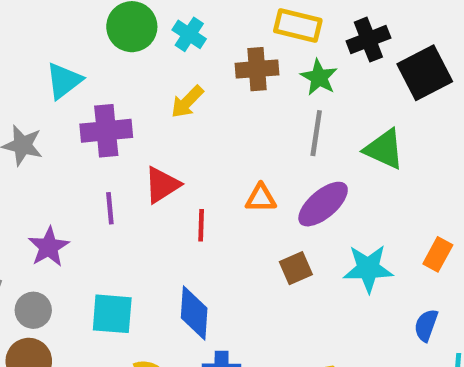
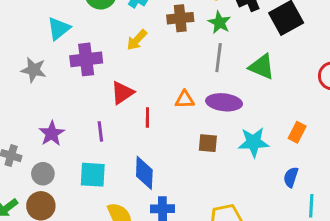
purple ellipse: (323, 204) -> (224, 102), turned 48
purple line: (110, 208) -> (100, 131), moved
brown square: (296, 268) -> (208, 143), turned 30

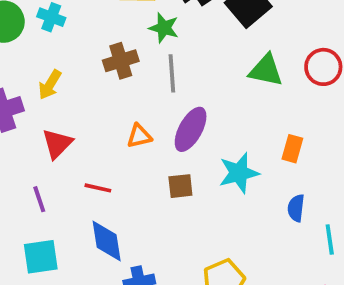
brown cross: (180, 18) -> (121, 61), moved
yellow arrow: (137, 40) -> (50, 85), moved
green triangle: (262, 67) -> (266, 70), moved
purple ellipse: (224, 102) -> (191, 129), turned -56
red line: (147, 117) -> (98, 188), moved, turned -66

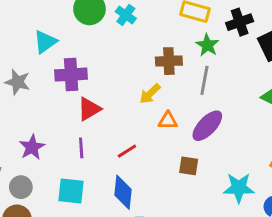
yellow arrow: (50, 85) -> (150, 94), moved
red triangle: (57, 144) -> (89, 109), moved
cyan star: (239, 173) -> (239, 188), moved
red line: (98, 188) -> (127, 151), turned -60

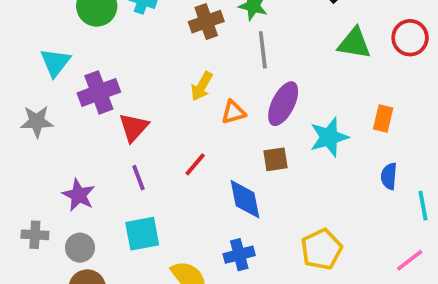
brown cross: (169, 61) -> (206, 22), moved
cyan star: (239, 188) -> (329, 137), moved
blue diamond: (123, 192) -> (245, 199), moved

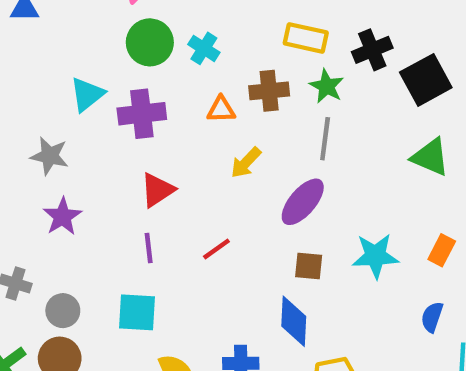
purple cross: (99, 92) -> (142, 114), moved
purple ellipse: (283, 104) -> (303, 202), moved
orange triangle: (233, 112) -> (221, 109), moved
purple star: (79, 195) -> (62, 216), moved
blue diamond: (245, 199) -> (294, 321), moved

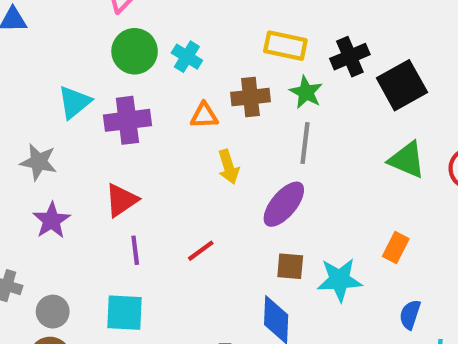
yellow arrow: (246, 163) -> (228, 167), turned -60
red triangle: (157, 190) -> (121, 200), moved
orange rectangle: (442, 250) -> (396, 248), moved
cyan star: (375, 256) -> (340, 280), moved

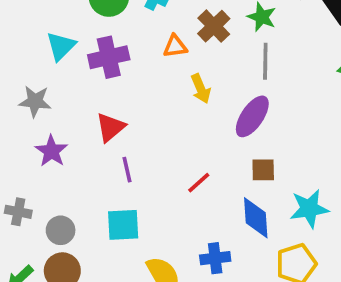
brown cross: (250, 97) -> (214, 26), turned -32
red line: (201, 251) -> (199, 183), moved
cyan star: (340, 280) -> (309, 209), moved

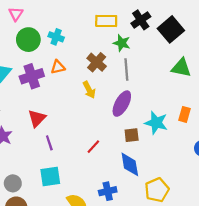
brown cross: (214, 26) -> (97, 62), moved
orange triangle: (175, 46) -> (58, 67), moved
cyan star: (309, 209) -> (156, 123), moved, turned 30

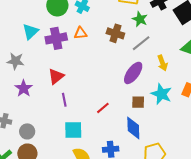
brown cross: (97, 62) -> (115, 33), turned -30
gray line: (126, 70) -> (141, 43), turned 48
yellow arrow: (89, 90) -> (162, 63), moved
cyan square: (50, 176) -> (73, 130), moved

